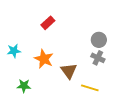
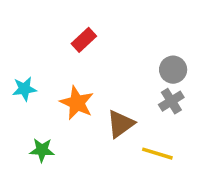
gray cross: (98, 58) -> (171, 101), turned 32
brown triangle: (69, 71) -> (121, 124), turned 30

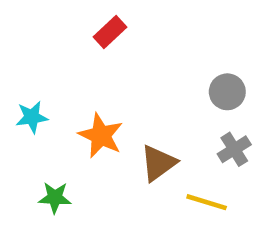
red rectangle: (84, 40) -> (110, 32), moved
gray cross: (171, 101) -> (234, 149), moved

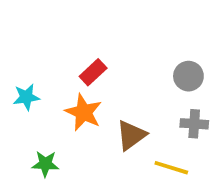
red rectangle: (110, 32) -> (93, 72), moved
gray cross: (234, 149) -> (194, 124), turned 36

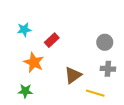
cyan star: (26, 97) -> (24, 30), moved
orange star: (84, 112) -> (34, 62), moved

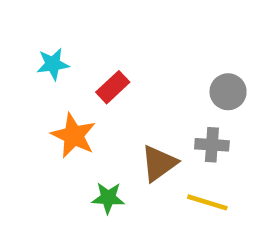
gray cross: (108, 69) -> (212, 145), moved
green star: (25, 91) -> (108, 198), moved

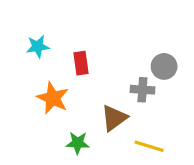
red rectangle: (113, 87) -> (81, 63), turned -55
gray cross: (212, 145) -> (142, 90), moved

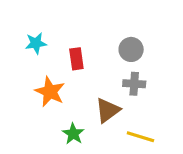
gray circle: (164, 66) -> (131, 49), moved
green star: (78, 143) -> (73, 134), turned 30

